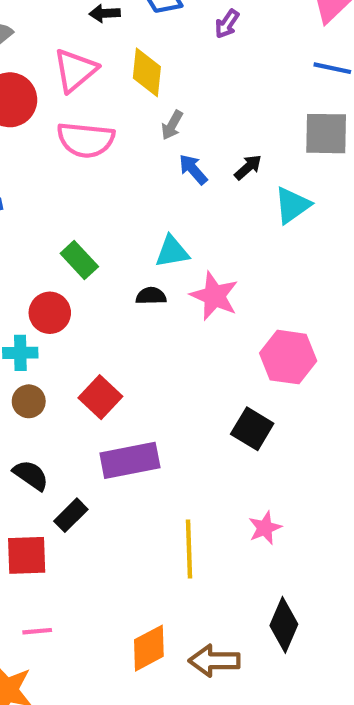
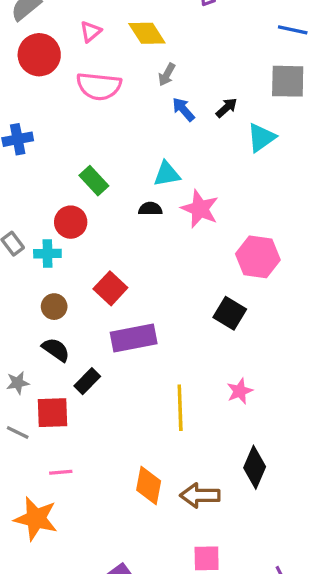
pink triangle: (75, 70) -> (91, 32), size x0.6
yellow diamond: (147, 72) -> (147, 33), turned -39
brown circle: (29, 401) -> (54, 307), moved
orange diamond: (149, 648) -> (149, 486), turned -51

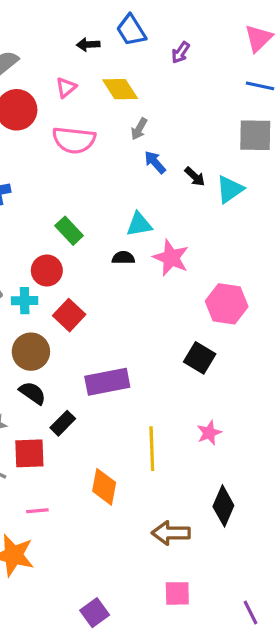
black arrow: (226, 108) -> (195, 177), moved, turned 85
red square: (110, 288) -> (69, 315), moved
brown circle: (54, 307) -> (31, 352), size x1.5
orange diamond: (149, 486) -> (104, 487), moved

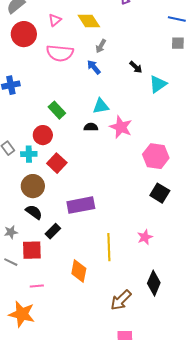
gray square: (255, 135) -> (178, 43), moved, size x0.6
blue arrow: (155, 162) -> (94, 67), moved
black arrow: (195, 177) -> (136, 67), moved
black square: (200, 358) -> (160, 193), moved
brown arrow: (171, 533) -> (121, 300), turned -45

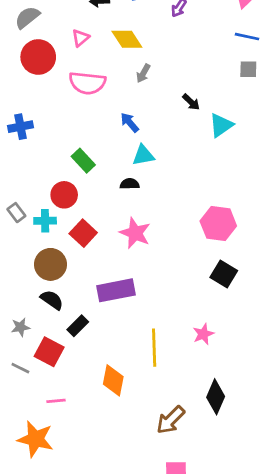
blue arrow: (94, 67) -> (130, 123), moved
pink star: (121, 127) -> (135, 233), moved
red square: (32, 250) -> (49, 352), turned 30

